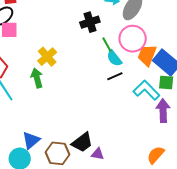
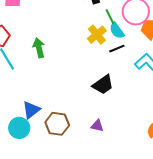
yellow cross: (47, 57) -> (97, 35), moved
black trapezoid: (82, 142) -> (103, 85), moved

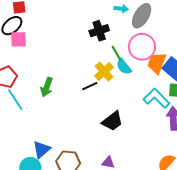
green arrow: (39, 48) -> (47, 87), turned -144
black line: (117, 49) -> (90, 86), moved

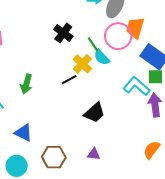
black cross: (99, 31) -> (63, 33), moved, turned -30
orange trapezoid: (157, 63) -> (135, 28), moved
blue triangle: (42, 149) -> (23, 133), moved, turned -48

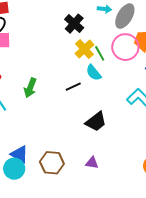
black cross: (63, 33) -> (74, 24), moved
cyan semicircle: (102, 57) -> (94, 73), moved
yellow cross: (82, 64) -> (84, 49), moved
blue triangle: (23, 133) -> (19, 154), moved

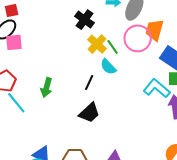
black line: (73, 87) -> (89, 83), turned -35
black trapezoid: (96, 122) -> (89, 113), moved

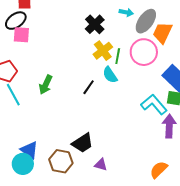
orange trapezoid: (155, 30) -> (162, 33), moved
green line: (113, 47) -> (118, 56), turned 35
black trapezoid: (89, 113) -> (83, 143), moved

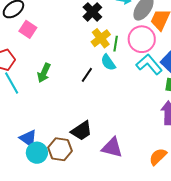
pink square: (21, 35) -> (28, 29), moved, turned 30
cyan L-shape: (154, 104) -> (149, 64), moved
cyan circle: (23, 164) -> (37, 153), moved
purple triangle: (101, 165) -> (112, 148), moved, size x1.6

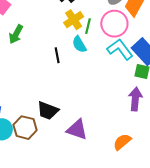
green arrow: (44, 73) -> (16, 34), moved
black line: (87, 75) -> (57, 55), turned -49
black trapezoid: (81, 131) -> (48, 111), turned 50

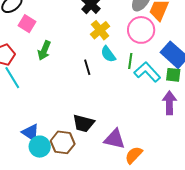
green line: (88, 26) -> (130, 61), moved
cyan L-shape: (120, 49) -> (147, 72), moved
orange semicircle: (122, 142) -> (134, 155), moved

